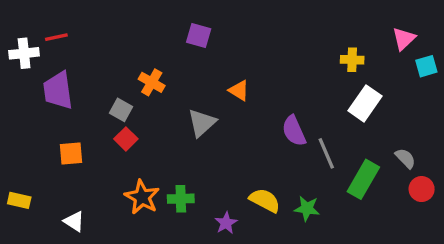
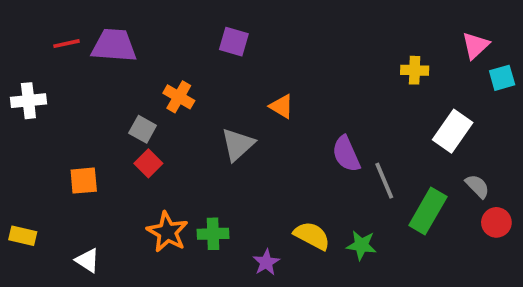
white cross: (24, 53) -> (28, 101), moved
purple trapezoid: (58, 90) -> (114, 46), moved, turned 102
white rectangle: (365, 103) -> (453, 131), moved

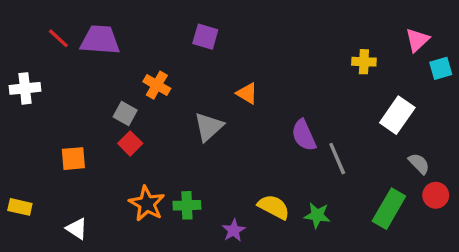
red line: (67, 44) -> (58, 38), turned 55
green rectangle: (428, 211) -> (389, 209), moved

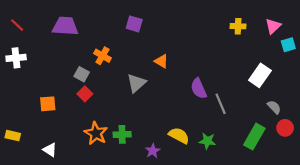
red line: (58, 38) -> (17, 25), moved
yellow cross: (364, 62) -> (238, 26), moved

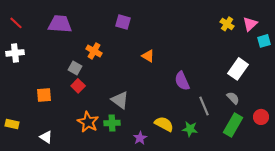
yellow cross: (238, 26) -> (227, 24), moved, turned 32
gray triangle: (136, 83) -> (120, 100), moved, turned -42
gray line: (221, 104) -> (204, 106), moved
gray semicircle: (274, 107) -> (233, 98), moved

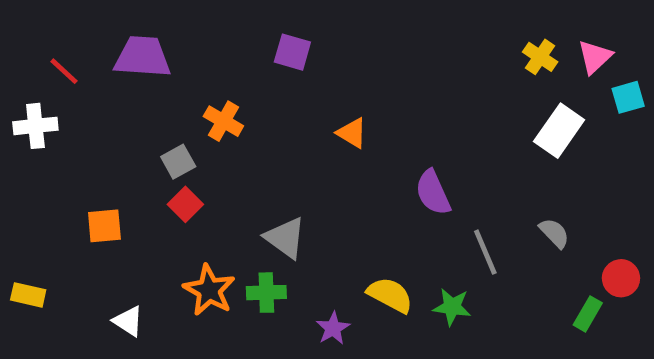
red line: (16, 23) -> (64, 71), moved
gray square: (75, 68) -> (178, 162), turned 32
white rectangle: (238, 69) -> (559, 131), moved
green rectangle: (233, 125) -> (588, 314), moved, size x0.6
white triangle: (46, 137) -> (128, 321), moved

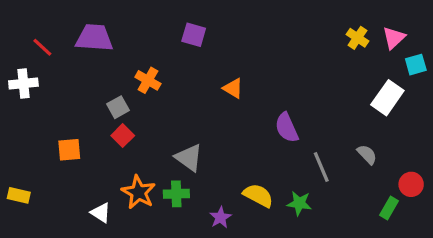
white rectangle: (559, 131) -> (387, 98), moved
white triangle: (128, 321) -> (101, 213), moved

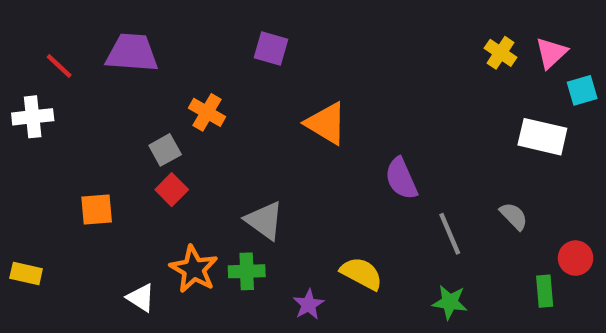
orange triangle: (233, 88) -> (326, 123), size x1.5
white rectangle: (387, 98) -> (542, 137), turned 68
green star: (299, 203) -> (450, 302), moved
green rectangle: (389, 208) -> (545, 291), turned -35

